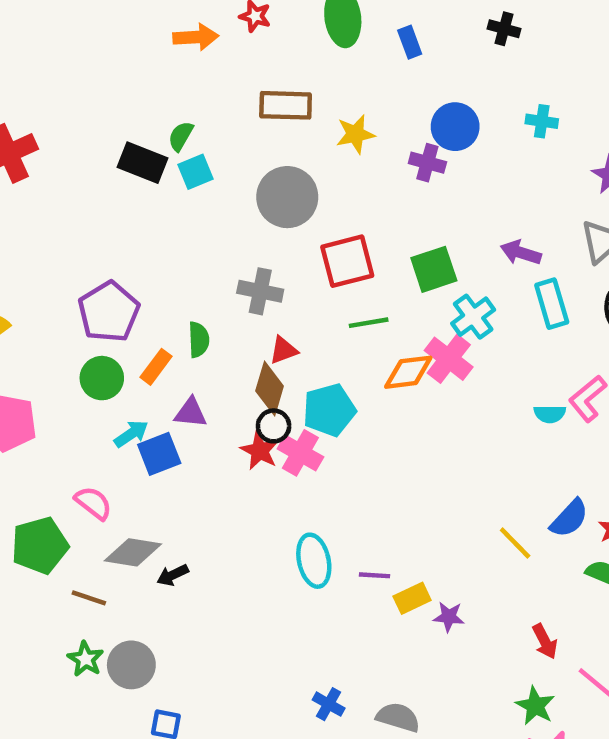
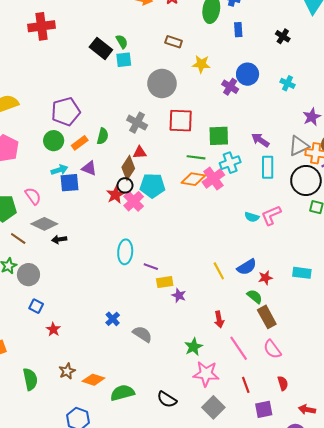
brown rectangle: (286, 105) -> (174, 42), size x0.7
green semicircle: (181, 136) -> (122, 42), turned 104
green line: (369, 323) -> (196, 157), moved
green star: (535, 706) -> (194, 347), moved

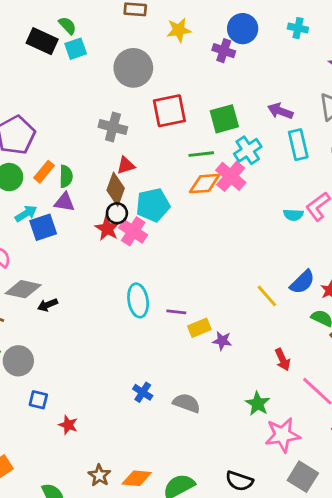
green semicircle: (103, 136) -> (66, 176), moved

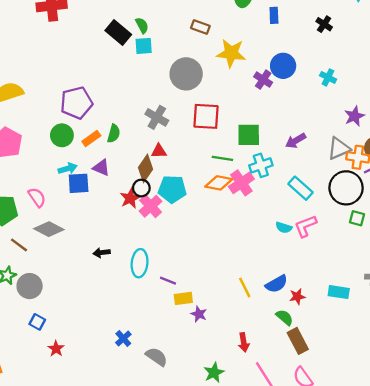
yellow star: (179, 30) -> (231, 53), size x1.4
purple arrow: (280, 111) -> (296, 141), turned -66
cyan rectangle: (298, 145) -> (300, 188), moved, turned -50
green semicircle: (66, 176) -> (114, 134), moved
black arrow: (48, 305) -> (102, 253), moved

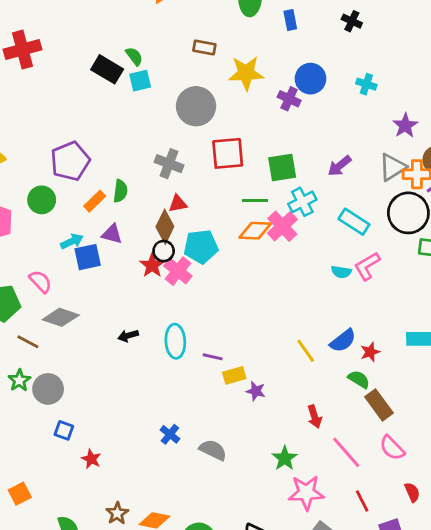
green circle: (62, 135) -> (42, 200), moved

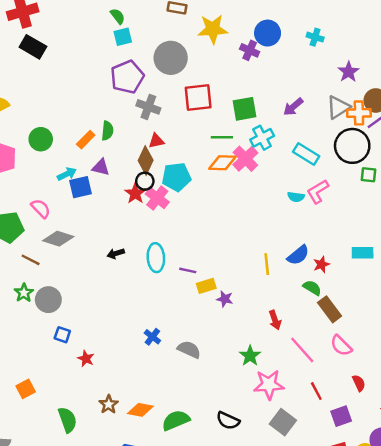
black rectangle: (107, 69) -> (33, 47), moved
purple pentagon: (70, 161) -> (127, 77), moved
yellow line: (306, 351) -> (267, 264), turned 30

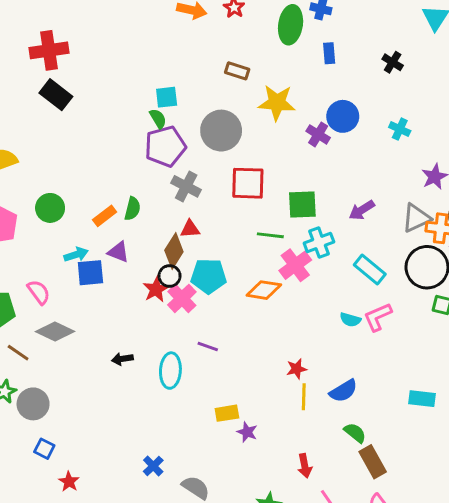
green semicircle: (118, 16) -> (158, 119), moved
orange diamond: (222, 163) -> (264, 290), moved
red star: (321, 264) -> (297, 369), moved
purple line: (188, 270) -> (208, 346), moved

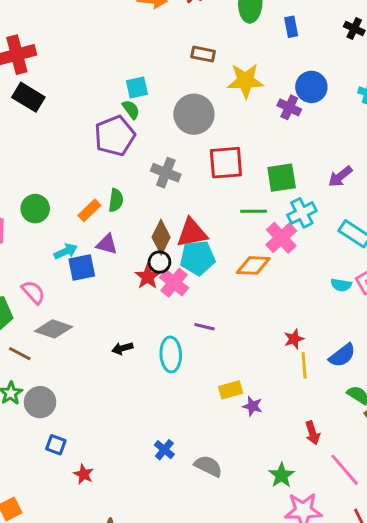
purple pentagon: (165, 146) -> (115, 136), moved
red triangle: (190, 229) -> (192, 233), moved, size x1.6

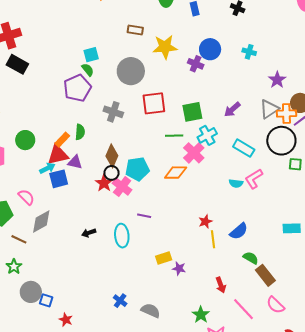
red triangle: (192, 233) -> (58, 155), moved
gray diamond: (54, 329) -> (41, 222), turned -45
gray circle: (40, 402) -> (31, 292), moved

